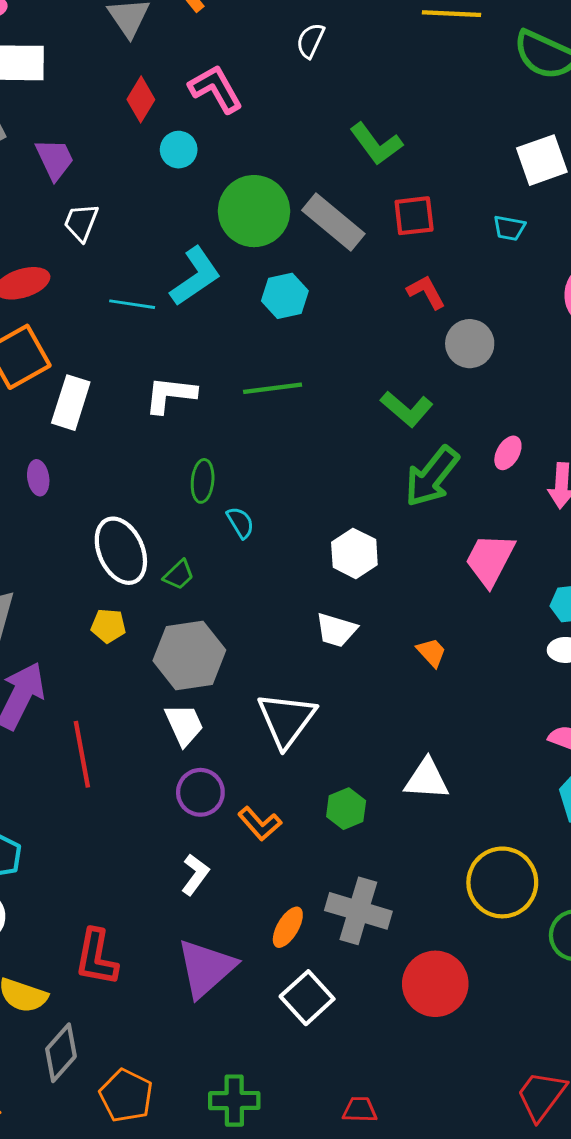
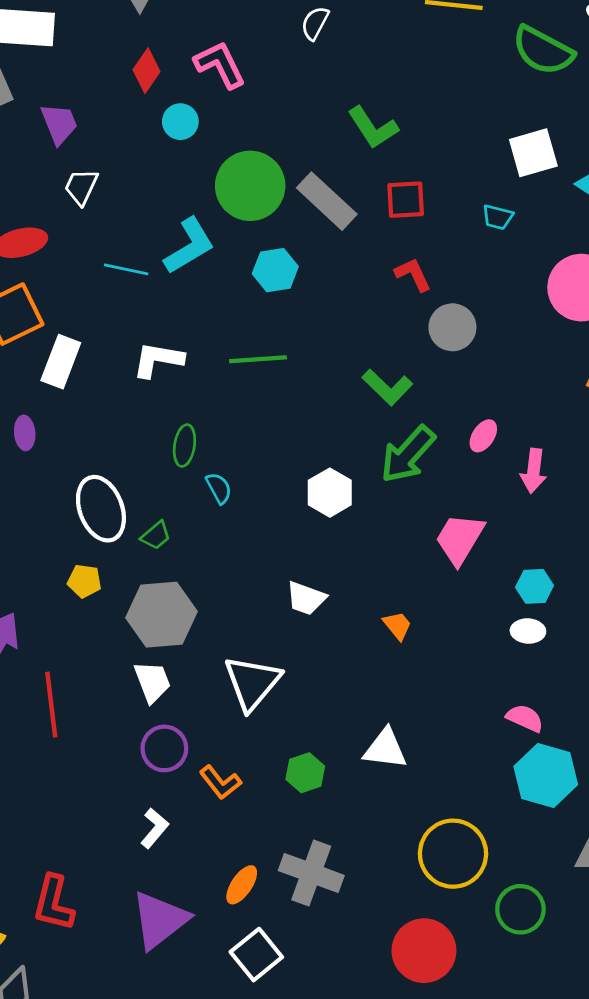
white hexagon: (354, 553) -> (330, 493), moved
red circle: (435, 984) -> (424, 951), moved

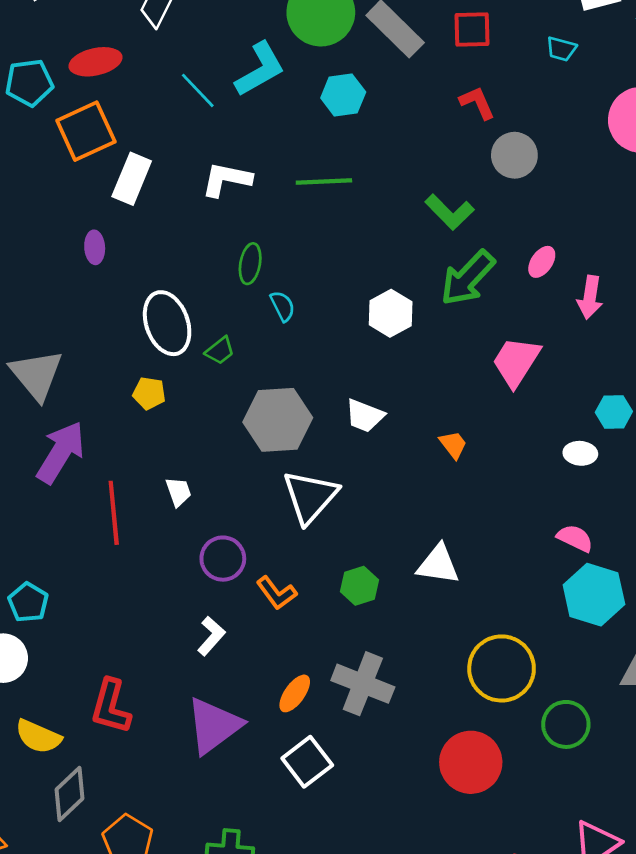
cyan line: (126, 269) -> (198, 90), turned 33
cyan hexagon: (535, 586) -> (614, 412), moved
gray hexagon: (162, 615) -> (278, 420), moved
white trapezoid: (152, 682) -> (179, 492), moved, size x0.7

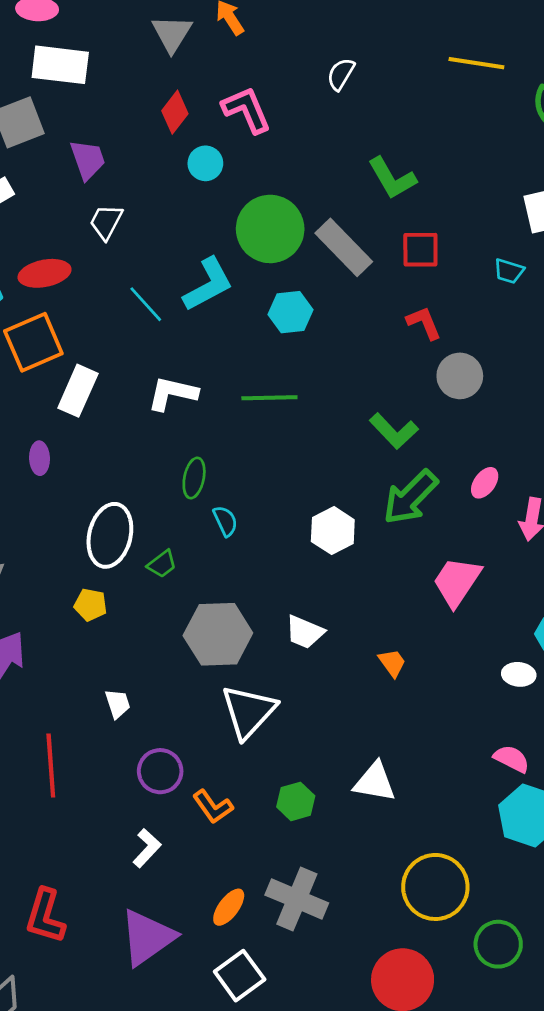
white ellipse: (167, 323) -> (110, 535), turned 32
red line: (114, 513) -> (51, 766), moved

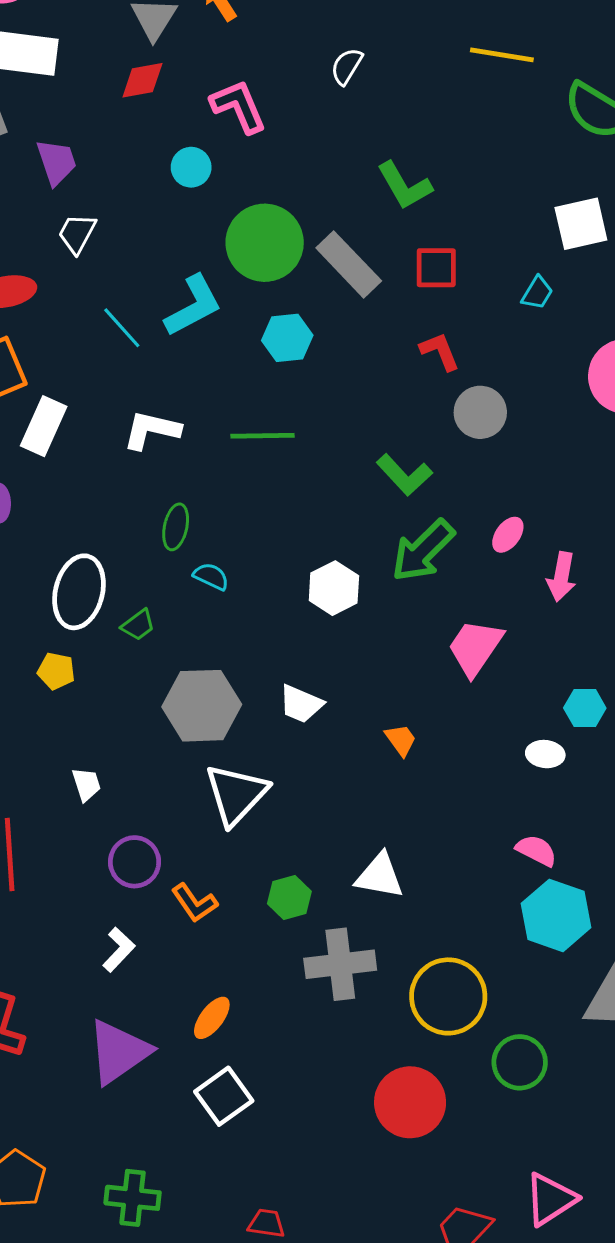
red diamond: (175, 112) -> (142, 80), moved, turned 42
cyan trapezoid: (509, 271) -> (537, 293), turned -76
cyan semicircle: (225, 521) -> (211, 576), turned -40
gray cross: (297, 899) -> (340, 964), moved, turned -30

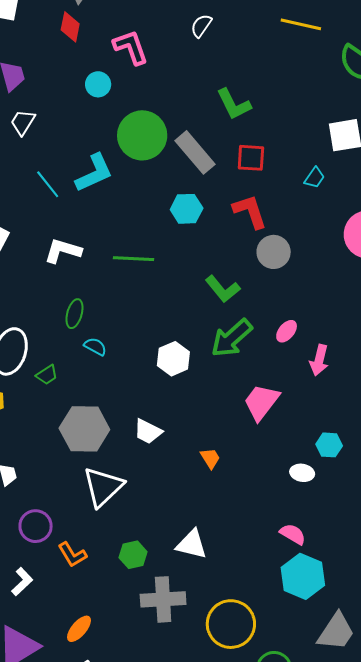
red diamond: (142, 80) -> (70, 27), turned -72
cyan hexagon: (287, 338) -> (187, 209), moved
red L-shape: (440, 351) -> (250, 211), size x1.4

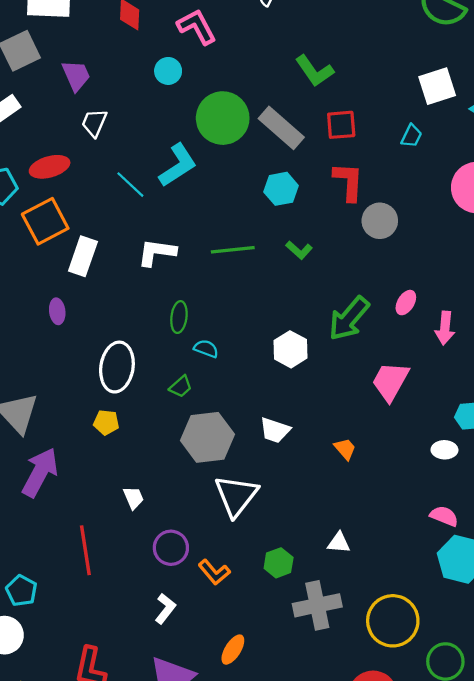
red L-shape: (250, 211) -> (349, 182), turned 30
green L-shape: (223, 289) -> (299, 250), moved, size x0.7
green trapezoid: (47, 375) -> (181, 387), moved
white triangle: (192, 544) -> (339, 543), size x0.7

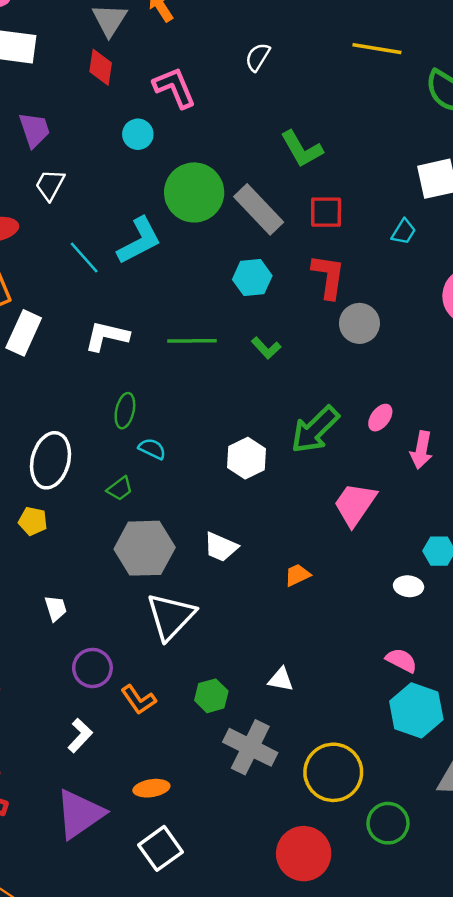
orange trapezoid: (345, 449) -> (297, 575), turned -80
gray cross: (317, 605) -> (250, 747), turned 33
orange ellipse: (233, 650) -> (151, 788), turned 44

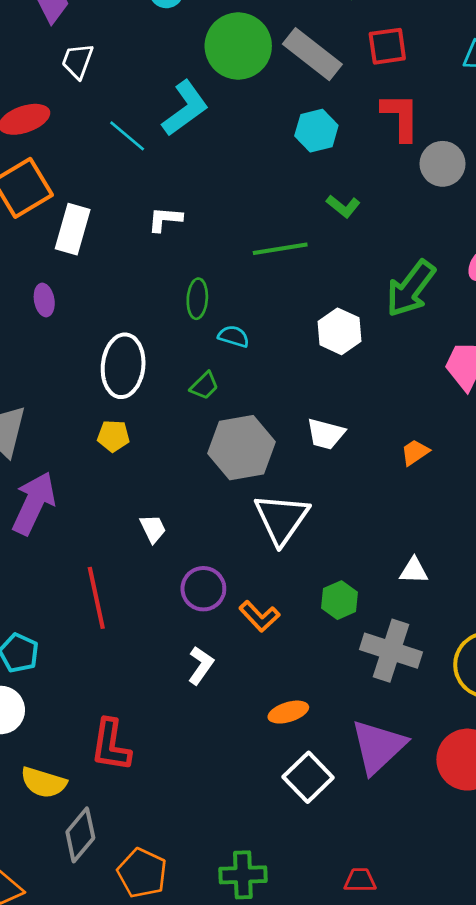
white L-shape: (107, 336) -> (165, 219), size x0.7
green line: (192, 341) -> (280, 249), moved
purple triangle: (80, 814) -> (378, 747), moved

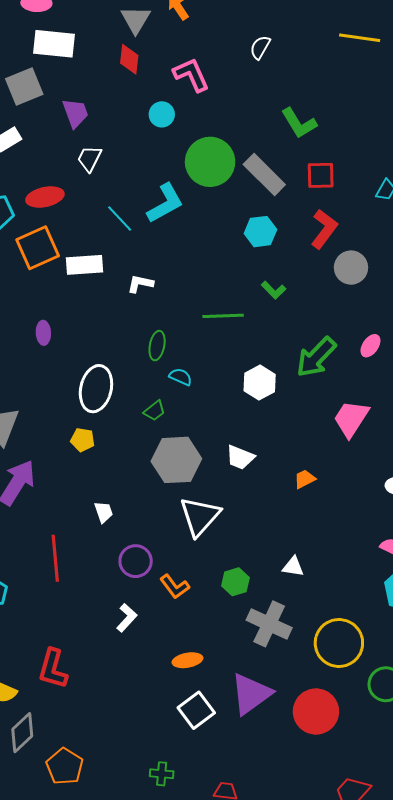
red L-shape: (401, 117) -> (324, 229), turned 30
white rectangle: (73, 229) -> (84, 265), moved, turned 63
green cross: (243, 875) -> (162, 774), moved, size x0.7

